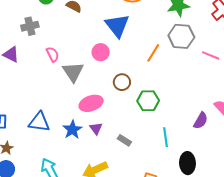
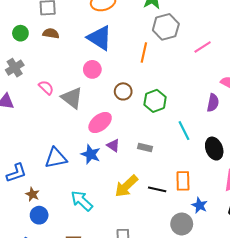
pink line: (211, 55) -> (203, 47), moved, turned -36

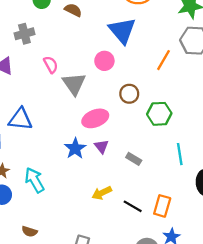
blue triangle: (56, 158) -> (20, 119), moved
yellow arrow: (126, 186) -> (102, 193), size x0.7
cyan arrow: (82, 201) -> (34, 180), moved

